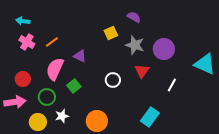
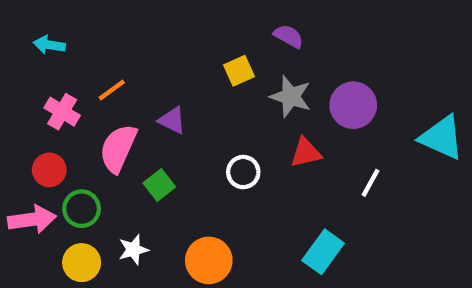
pink cross: (27, 42) -> (62, 112), moved
red triangle: (142, 71) -> (306, 153), turned 42
green circle: (47, 97) -> (82, 209), moved

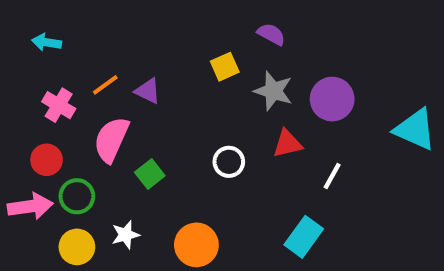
purple triangle: (172, 120) -> (148, 91), moved
white line: (370, 183) -> (332, 176), moved

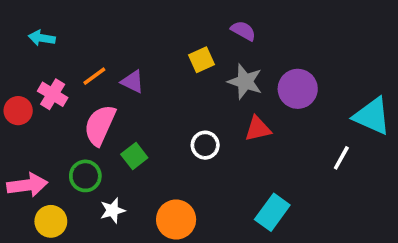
red circle: (47, 160) -> (18, 111), moved
white line: (332, 176) -> (341, 158), moved
green circle: (77, 196) -> (85, 176), moved
yellow circle: (77, 247) -> (51, 221), moved

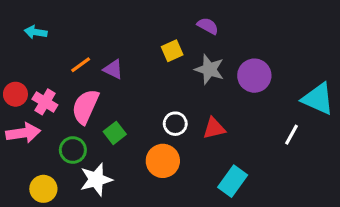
pink cross: (53, 94) -> (45, 102), moved
red triangle: (258, 129) -> (214, 128), moved
pink arrow: (27, 185) -> (23, 133), moved
white star: (113, 210) -> (96, 179), size x1.5
orange circle: (176, 220) -> (163, 161), moved

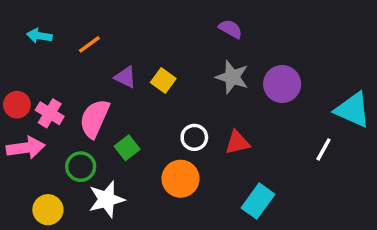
yellow square: (172, 51) -> (163, 81), moved, turned -30
orange line: (81, 65) -> (89, 44), moved

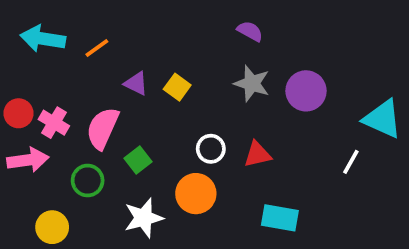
cyan arrow: (39, 36) -> (43, 39), size x1.6
white star: (106, 199) -> (144, 218), moved
cyan rectangle: (258, 201) -> (280, 218), turned 64

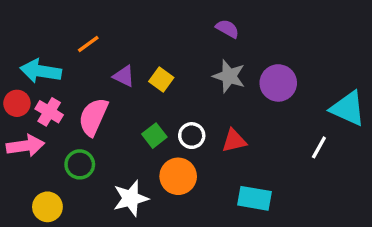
cyan arrow: (43, 39) -> (41, 71), moved
green square: (138, 160) -> (154, 136), moved

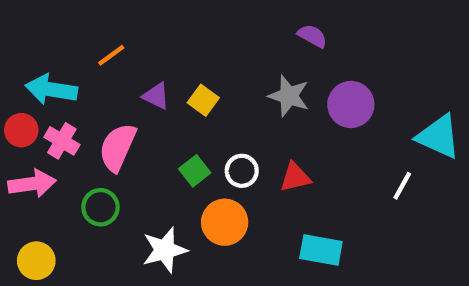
purple semicircle: (227, 29) -> (312, 36), moved
yellow circle: (47, 207) -> (36, 261), moved

